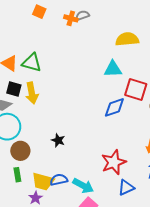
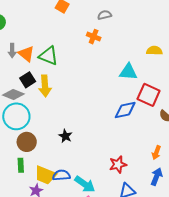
orange cross: (71, 18) -> (94, 37), moved
yellow semicircle: (127, 39) -> (154, 51), moved, size x0.7
black square: (14, 89) -> (28, 80), turned 35
red star: (114, 162) -> (118, 164), size x0.7

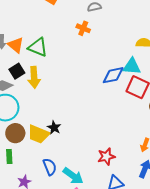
cyan triangle: (128, 72) -> (132, 66), moved
blue diamond: (125, 110) -> (113, 75), moved
yellow trapezoid: (45, 175) -> (38, 134), moved
blue semicircle: (61, 175) -> (50, 167), turned 72

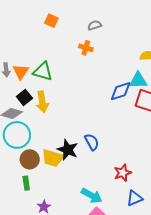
orange triangle: (16, 45) -> (21, 72), turned 30
black star: (54, 128) -> (68, 150), size x1.5
blue semicircle: (50, 167) -> (92, 142), moved

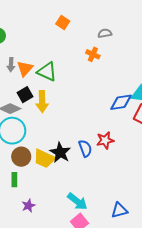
red star: (123, 173) -> (105, 140), moved

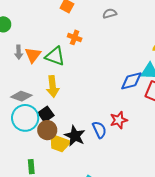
orange cross: (93, 54) -> (75, 37), moved
black square: (25, 95) -> (46, 114), moved
brown circle: (21, 157) -> (47, 130), moved

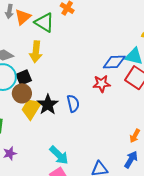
red star: (119, 120) -> (102, 84), moved
yellow trapezoid: (59, 143) -> (31, 109), turned 90

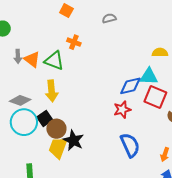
orange triangle: (23, 17) -> (32, 59), turned -30
brown circle: (22, 93) -> (56, 129), moved
blue semicircle: (73, 103) -> (130, 145), moved, size x1.4

